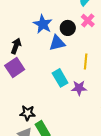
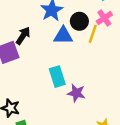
black arrow: (16, 46) -> (23, 36), moved
yellow line: (86, 61) -> (93, 34), moved

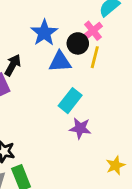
pink cross: (104, 18) -> (93, 31), moved
cyan rectangle: (57, 77) -> (70, 101), moved, turned 60

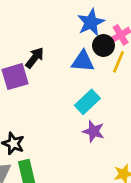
blue star: (44, 33) -> (91, 22), moved

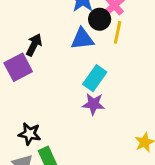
purple star: (93, 131) -> (93, 104), moved

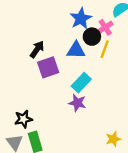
purple square: (18, 67) -> (48, 67), moved
black star: (30, 134) -> (23, 119), turned -30

